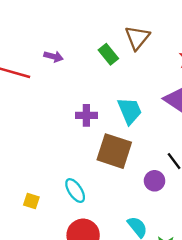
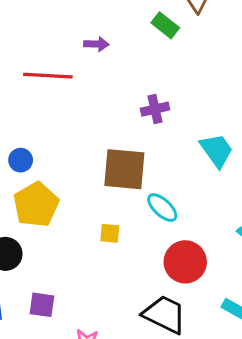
cyan trapezoid: (130, 111) -> (217, 150), moved
brown square: (114, 151) -> (124, 169), moved

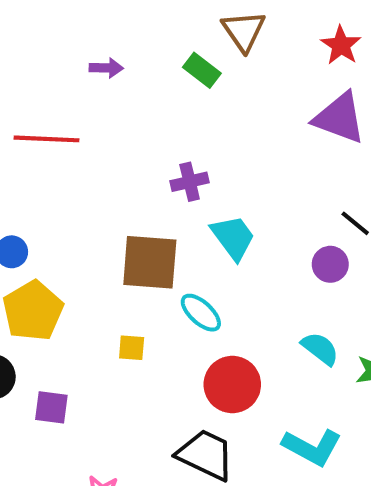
purple arrow: (96, 44) -> (106, 68), moved
cyan trapezoid: (217, 150) -> (233, 237), moved
purple square: (42, 305) -> (51, 407), moved

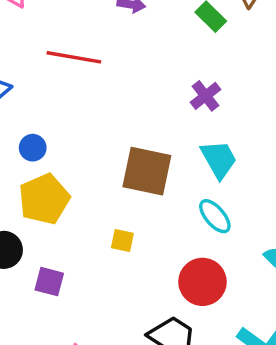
purple cross: (190, 182) -> (205, 96), moved, turned -32
cyan ellipse: (201, 313) -> (215, 216), moved

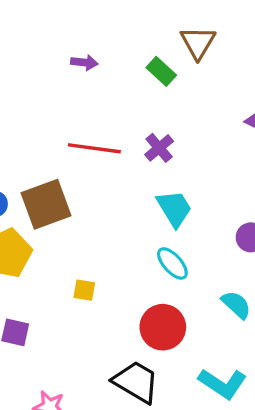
red line: (74, 57) -> (94, 148), moved
brown square: (147, 171) -> (46, 204), moved, turned -30

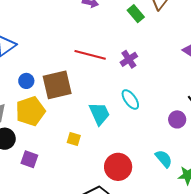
cyan trapezoid: (174, 209) -> (99, 114), moved
cyan ellipse: (172, 263) -> (130, 100), moved

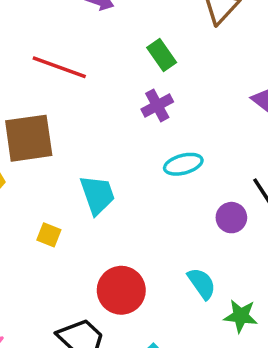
green rectangle: (136, 14) -> (162, 55), moved
red line: (90, 55) -> (59, 67), moved
cyan ellipse: (130, 100) -> (183, 164), moved, turned -75

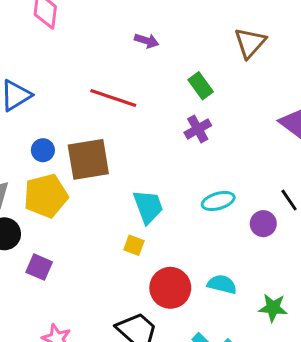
cyan ellipse: (183, 164) -> (218, 201), moved
yellow square: (49, 235) -> (134, 245), moved
cyan semicircle: (202, 283) -> (222, 284), moved, turned -40

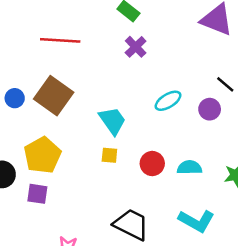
brown square: (88, 159) -> (54, 96), turned -30
yellow pentagon: (46, 196) -> (42, 155), moved
red circle: (170, 288) -> (152, 164), moved, size x0.7

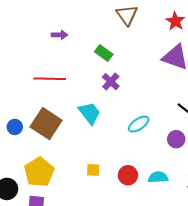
purple circle: (210, 109) -> (176, 139), moved
cyan trapezoid: (112, 121) -> (89, 113), moved

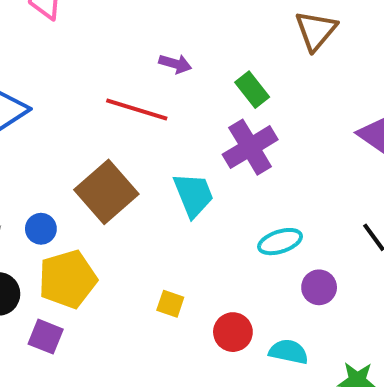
purple arrow: (60, 35) -> (175, 64), moved
purple cross: (111, 82) -> (250, 147), size x1.5
blue circle: (15, 127) -> (41, 229), moved
purple circle: (176, 139) -> (319, 287), moved

